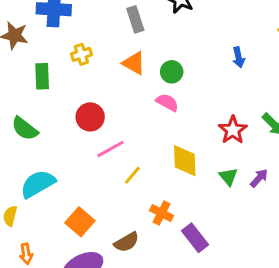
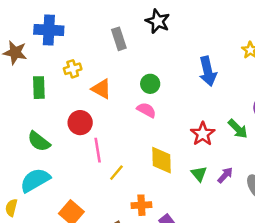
blue arrow: (239, 57) -> (208, 71), size x1.6
orange triangle: (134, 63) -> (101, 89), moved
green semicircle: (25, 129) -> (39, 141), moved
pink line: (111, 149) -> (98, 150), turned -70
orange cross: (161, 213) -> (141, 205), turned -30

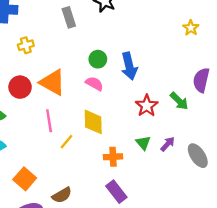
blue arrow: (208, 71) -> (129, 66), moved
orange triangle: (101, 89) -> (53, 82), moved, size x1.4
red circle: (80, 123) -> (20, 87), moved
yellow diamond: (161, 160) -> (93, 122), moved
orange cross: (141, 205) -> (113, 157), moved

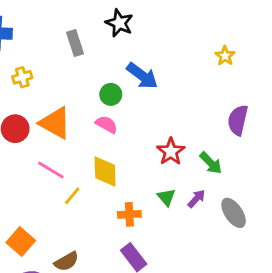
blue arrow: (129, 66) -> (142, 76), moved, turned -40
green arrow: (179, 101) -> (211, 163), moved
pink line: (49, 121) -> (51, 170), turned -50

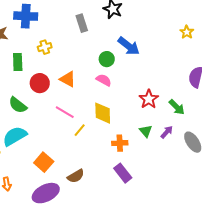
orange triangle: (55, 123) -> (68, 79), size x0.7

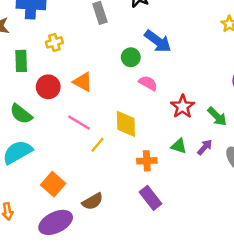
pink semicircle: (104, 80) -> (148, 83), moved
green triangle: (146, 131) -> (179, 146), turned -32

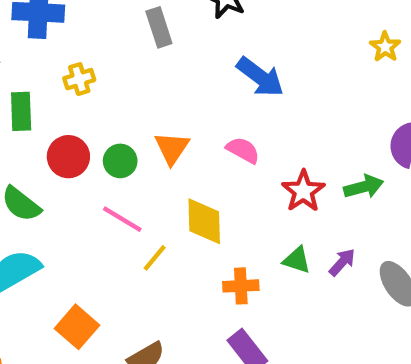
green circle: (131, 57) -> (120, 161), moved
orange triangle: (83, 82) -> (172, 148), moved, turned 35
green arrow: (217, 116) -> (364, 187), moved, turned -60

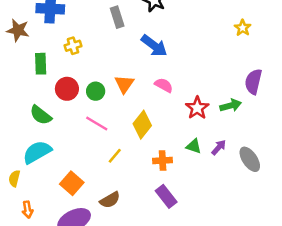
blue arrow: (260, 77) -> (154, 46), moved
yellow diamond: (204, 221) -> (142, 125), turned 40
yellow line: (155, 258) -> (115, 156), moved

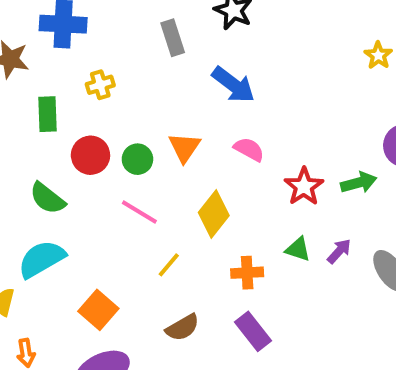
brown semicircle: (110, 200) -> (182, 327), moved

